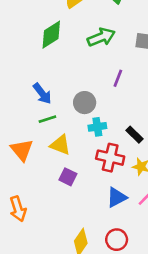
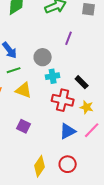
purple square: (68, 177) -> (24, 126), moved

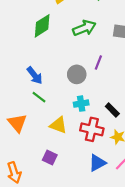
gray circle: (43, 57) -> (77, 74), moved
green line: (14, 70) -> (39, 97), turned 56
yellow triangle: (24, 90) -> (58, 125), moved

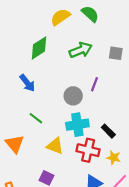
blue arrow: (35, 75) -> (27, 83), moved
cyan cross: (81, 104) -> (77, 125), size x1.5

